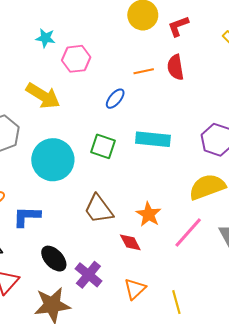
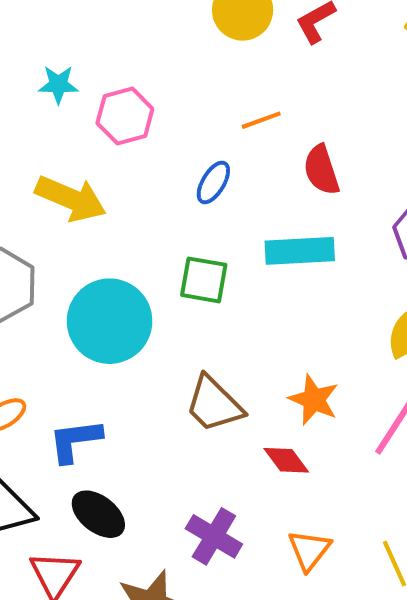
red semicircle: (175, 67) -> (321, 170), moved
black ellipse: (54, 259) -> (98, 514), moved

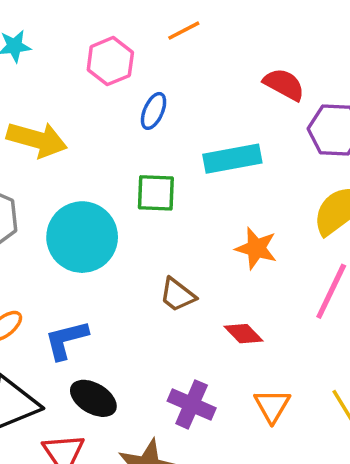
pink hexagon: (125, 116) -> (110, 61), moved
orange line: (261, 120) -> (184, 31), moved
red semicircle: (321, 170) -> (284, 84), moved, turned 144
orange star: (314, 400) -> (256, 248), moved
brown trapezoid: (214, 404) -> (178, 295), size x0.7

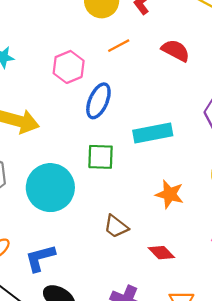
red semicircle: (284, 84) -> (176, 50), moved
blue ellipse: (154, 111) -> (98, 101), size x1.4

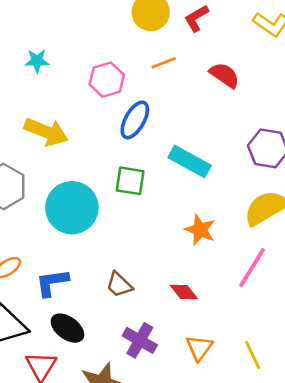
cyan rectangle: (153, 133) -> (190, 161), turned 33
brown trapezoid: (116, 227) -> (119, 285), moved

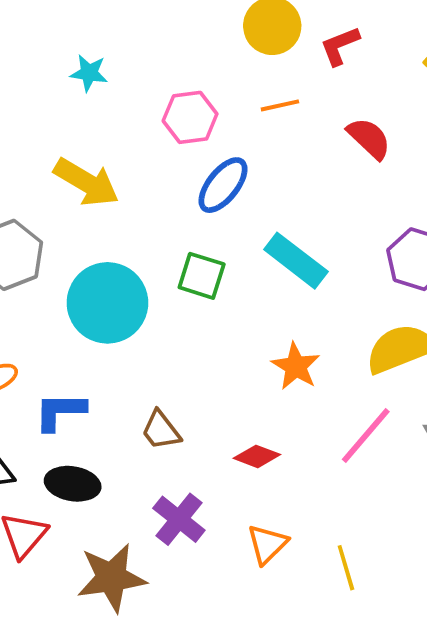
red diamond: (184, 292) -> (257, 456), turned -40
black ellipse: (67, 328) -> (73, 484), turned -36

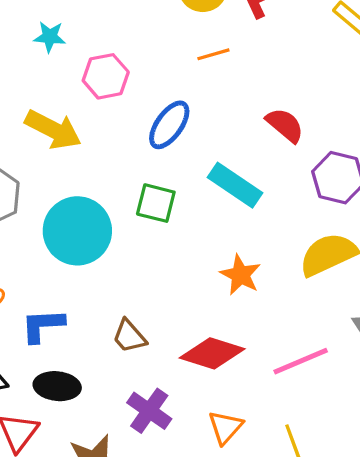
pink hexagon: (190, 117) -> (106, 76), moved
red semicircle: (369, 138) -> (285, 125), moved
pink line: (366, 435) -> (301, 361), moved, turned 30
red diamond: (257, 456) -> (212, 353), size x1.6

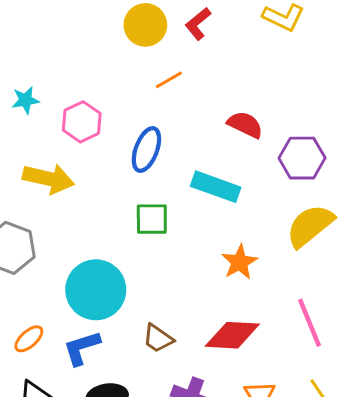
cyan circle: (77, 231) -> (96, 290), moved
orange star: (240, 275) -> (240, 262), turned 30
pink line: (301, 361) -> (310, 323), turned -75

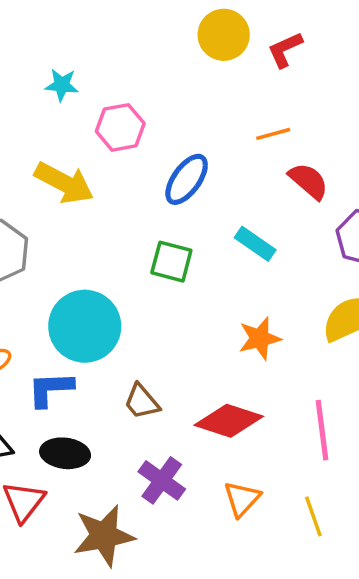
orange line: (169, 80) -> (273, 134), moved
cyan rectangle: (216, 187) -> (255, 244), size x0.7

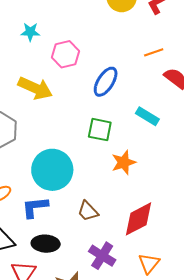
orange star: (260, 338) -> (124, 162), moved
red diamond: (229, 421) -> (139, 219), turned -42

